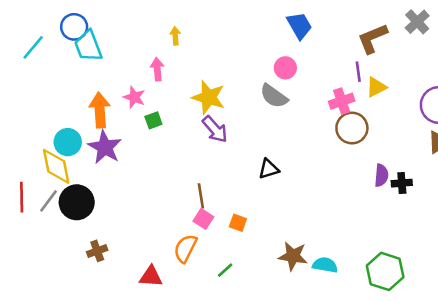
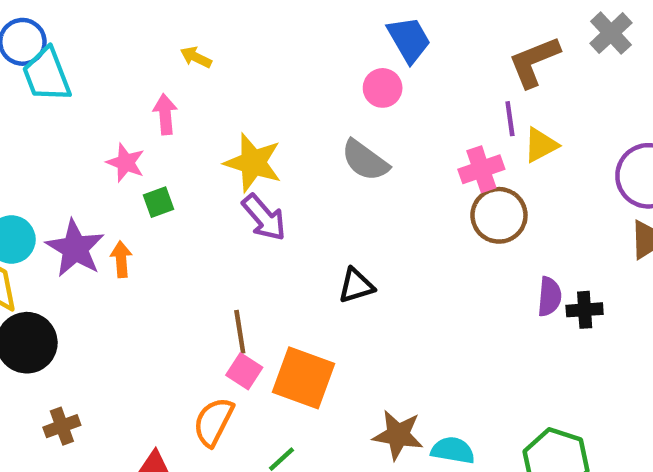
yellow arrow: (175, 36) -> (196, 57), turned -60
pink circle: (285, 68) -> (383, 88), moved
orange arrow: (100, 110) -> (121, 259), moved, size x0.6
orange square: (238, 223) -> (304, 378), size x2.0

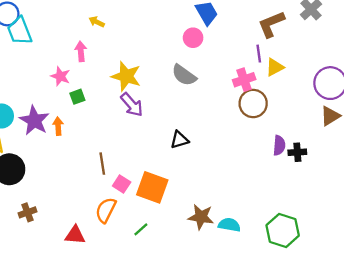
brown line: (240, 332) -> (102, 164), moved

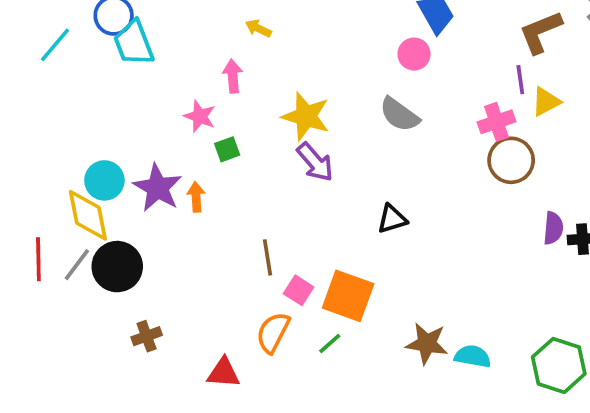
green line: (141, 229) -> (330, 343), moved

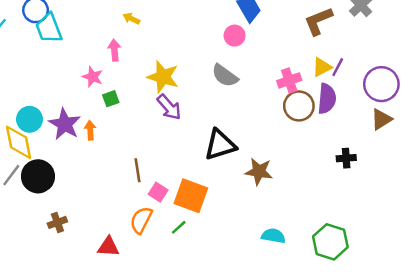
purple line: (520, 80) -> (338, 67), moved, turned 36
black triangle: (392, 219) -> (220, 145), size x1.6
purple semicircle: (553, 228) -> (327, 99), moved, size x1.4
brown star: (427, 343) -> (259, 171), moved

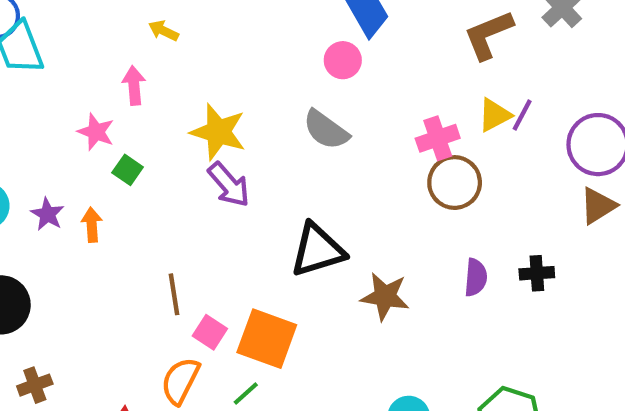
green square: (111, 99) -> (128, 170), turned -35
purple semicircle: (327, 99) -> (476, 277), moved, size x0.7
purple star: (65, 124) -> (47, 214), size x0.6

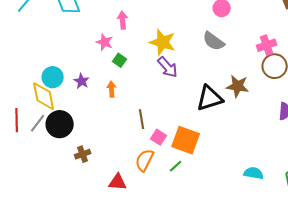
orange arrow: (92, 225) -> (112, 89), moved
brown star: (385, 296) -> (238, 86), moved
brown cross: (35, 385) -> (83, 154), moved

